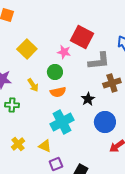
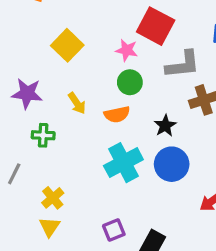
green circle: (55, 72) -> (130, 82), moved
blue circle: (105, 122) -> (172, 164), moved
yellow triangle: (45, 146) -> (50, 227), moved, turned 40

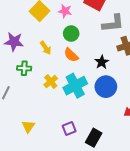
pink star: (127, 50) -> (65, 11), moved
green circle: (130, 82) -> (71, 34), moved
orange semicircle: (117, 114) -> (71, 55), turned 56
yellow cross: (53, 198) -> (51, 82), moved

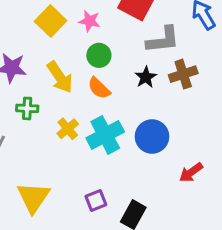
yellow arrow: (46, 48) -> (60, 77), size x1.5
black star: (102, 62) -> (146, 77), moved
yellow triangle: (28, 126) -> (33, 197), size x1.6

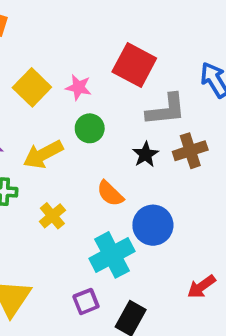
yellow arrow: (60, 77) -> (43, 154), turned 96
orange semicircle: (99, 88) -> (110, 194), moved
cyan cross: (105, 135) -> (112, 255), moved
red arrow: (191, 172) -> (201, 287), moved

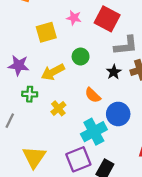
yellow square: (32, 87) -> (46, 32), turned 30
pink star: (78, 87) -> (74, 18), moved
purple square: (86, 302) -> (78, 159), size x1.6

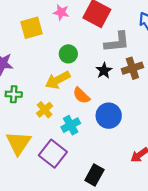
yellow arrow: (53, 72) -> (58, 80), moved
cyan cross: (94, 132) -> (71, 125), moved, size x0.7
yellow triangle: (34, 157) -> (18, 143), moved
purple square: (78, 159) -> (53, 154), moved, turned -30

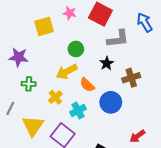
brown cross: (132, 68) -> (131, 78), moved

